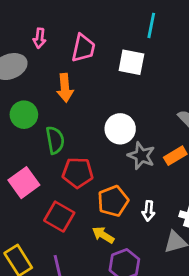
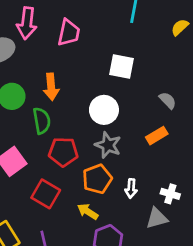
pink arrow: (39, 38) -> (27, 23), size x1.6
white square: (131, 62) -> (122, 67), moved
orange arrow: (65, 88) -> (51, 87), moved
gray star: (141, 156) -> (108, 145), moved

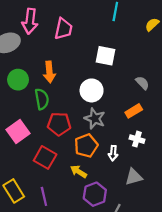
white cross: (170, 194) -> (137, 139), moved

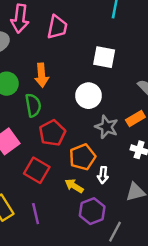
gray star: (95, 119) -> (107, 127), moved
red pentagon: (59, 124) -> (52, 133), turned -30
white arrow: (113, 153) -> (103, 175), moved

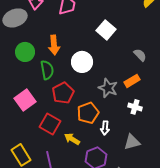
white square: (104, 57) -> (106, 30), turned 30
white circle: (89, 96) -> (82, 62), moved
yellow arrow: (74, 186) -> (72, 139), moved

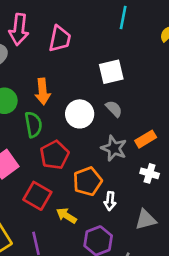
white square: (106, 30) -> (111, 72), turned 36
gray semicircle: (140, 55) -> (114, 109), moved

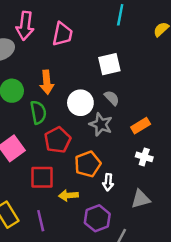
gray star: (114, 148) -> (101, 124), moved
red square: (37, 196) -> (42, 177), turned -30
yellow arrow: (66, 216) -> (68, 195), turned -36

